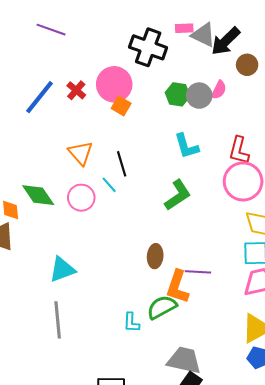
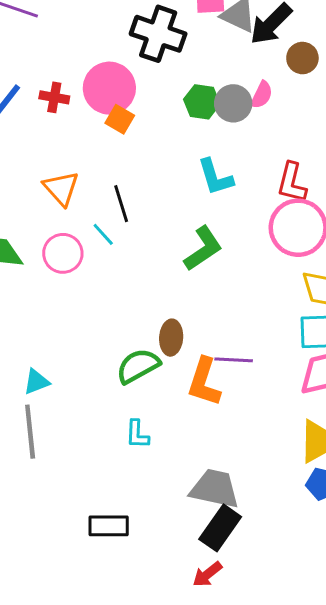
red cross: (76, 90) -> (54, 97), turned -30
cyan triangle: (62, 269) -> (36, 382), moved, size x0.7
green semicircle: (162, 307) -> (138, 366), moved

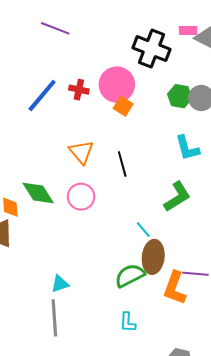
cyan line: (103, 234) -> (143, 230), moved
brown ellipse: (171, 338) -> (153, 257), size x1.4

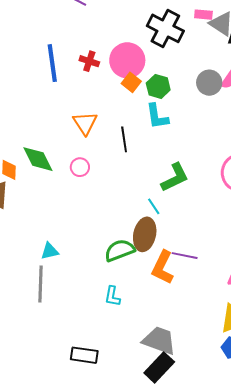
blue line: (42, 95) -> (52, 63), turned -54
green hexagon: (180, 96) -> (158, 86), moved
cyan L-shape: (187, 148) -> (157, 116), moved
pink circle: (81, 197) -> (80, 167), size x0.7
cyan line: (143, 230) -> (154, 206), moved

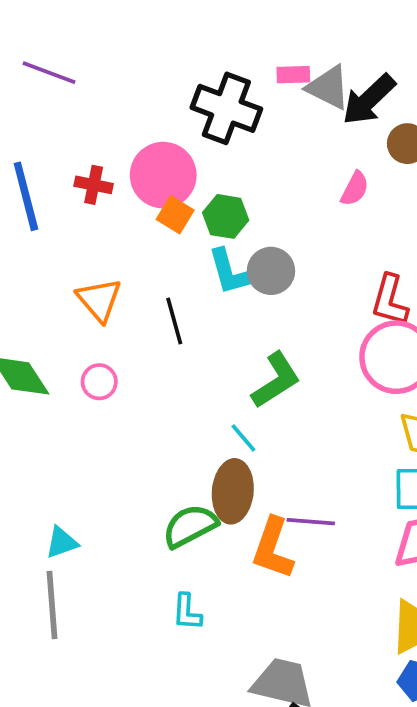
gray circle: (209, 83) -> (271, 271), moved

